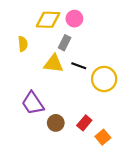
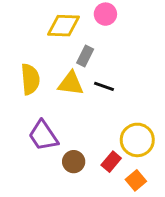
pink circle: (74, 19) -> (105, 14), moved
yellow semicircle: (23, 44) -> (30, 79), moved, size x1.5
yellow circle: (104, 79) -> (137, 140), moved

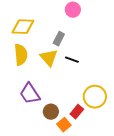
yellow diamond: (63, 26) -> (23, 27), moved
yellow triangle: (71, 83) -> (49, 58), turned 42
orange square: (136, 180) -> (64, 125), moved

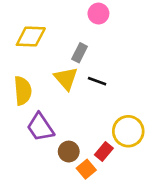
yellow semicircle: (21, 55) -> (23, 91), moved

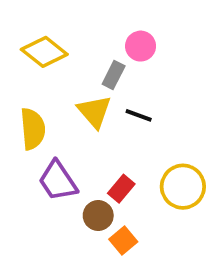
pink circle: (98, 14) -> (141, 46), moved
yellow diamond: (31, 37) -> (44, 52), turned 36
red rectangle: (104, 152) -> (121, 189), moved

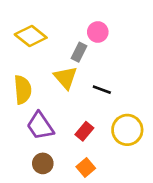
black line: (139, 115) -> (102, 90), moved
brown circle: (98, 215) -> (43, 163), moved

